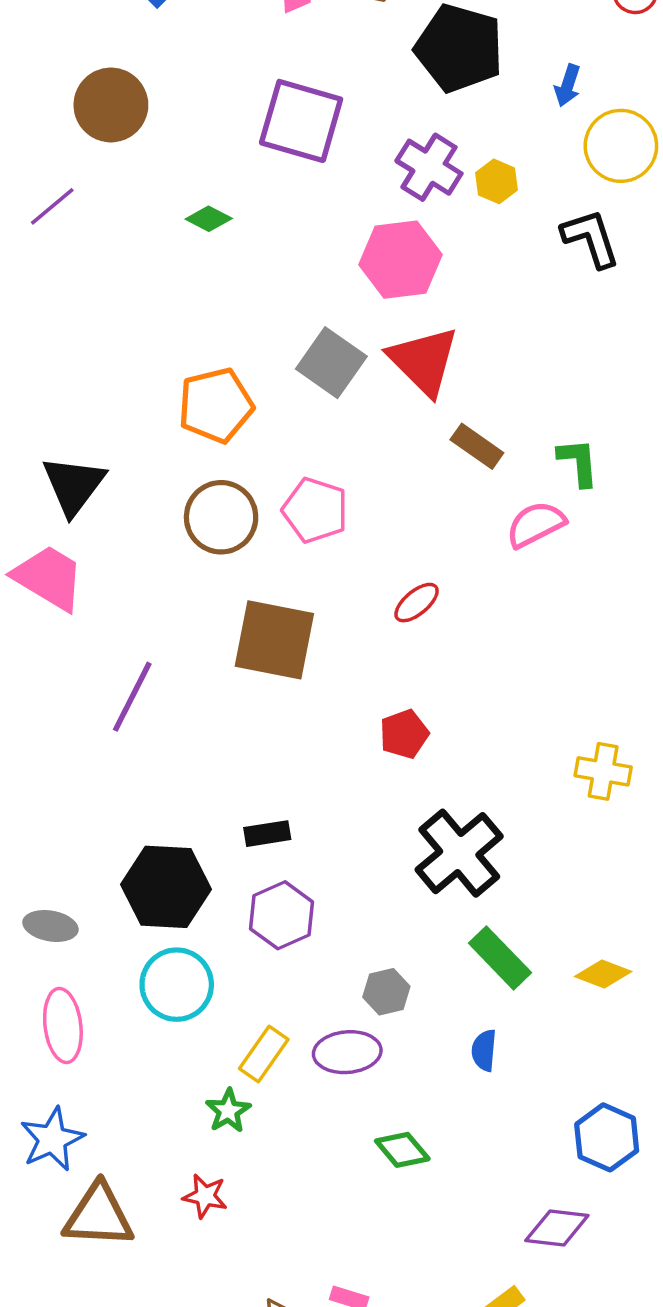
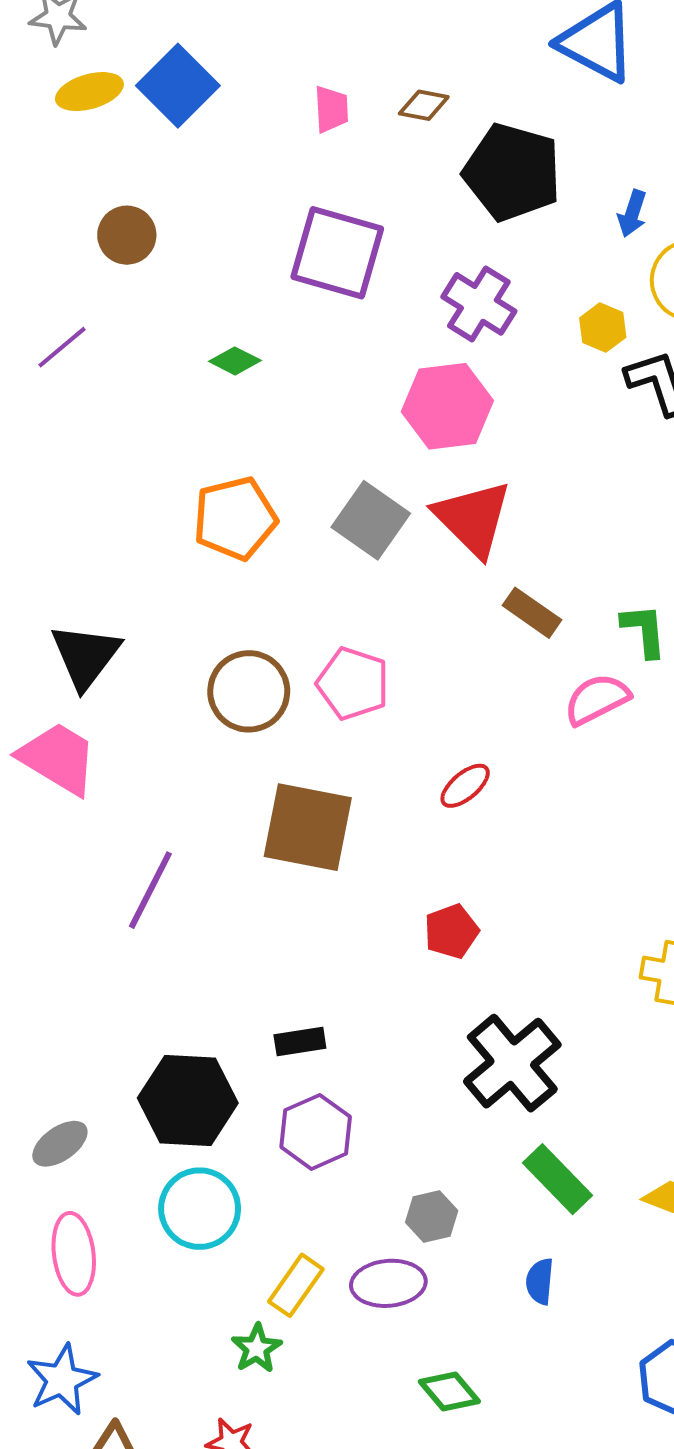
brown circle: (111, 105) -> (127, 235), size x0.7
yellow hexagon: (497, 181) -> (603, 328), moved
orange pentagon: (216, 405) -> (235, 518), moved
gray ellipse: (50, 926) -> (60, 1144), turned -45

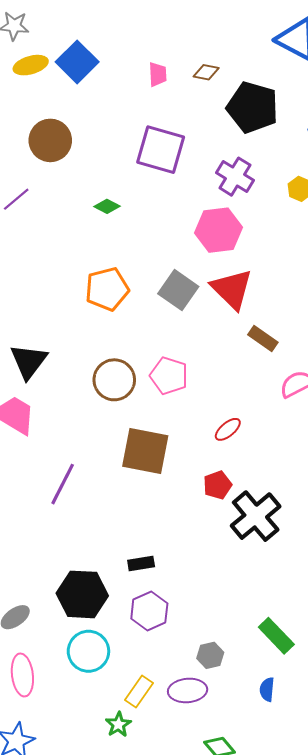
brown circle: (127, 235) -> (50, 140), size x1.4
red pentagon: (451, 931) -> (217, 485), moved
black cross: (512, 1063) -> (256, 516), moved

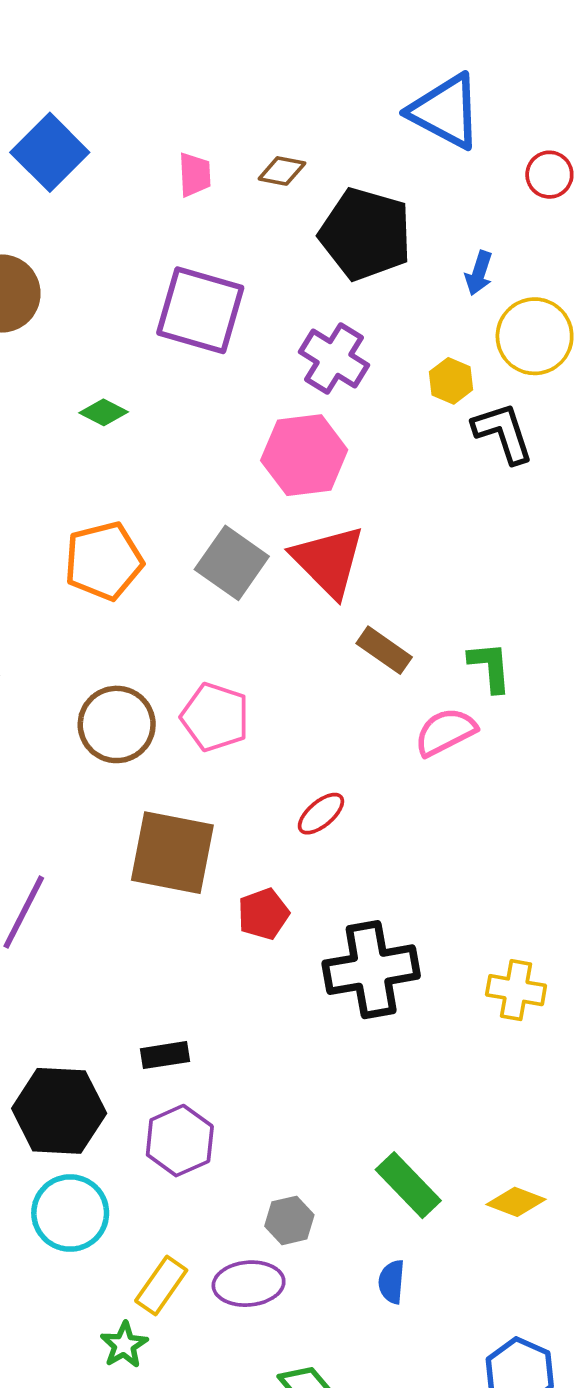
red pentagon: (217, 485) -> (263, 914), moved
black cross: (256, 516) -> (371, 970), turned 30

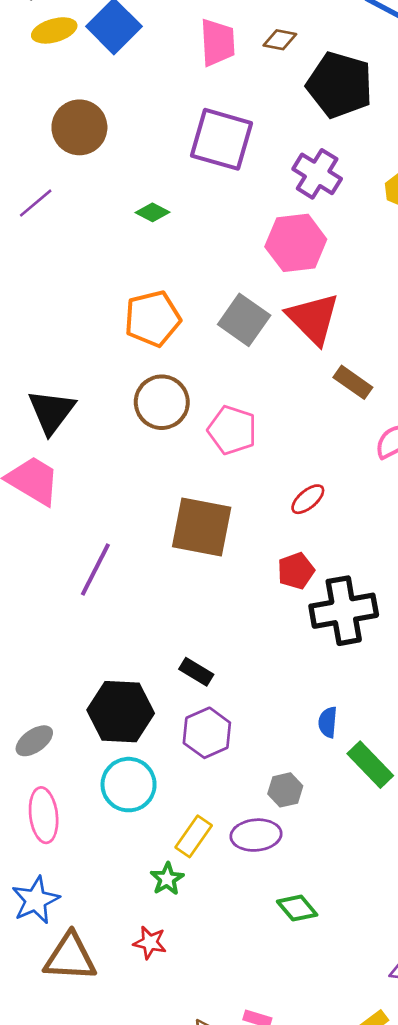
pink trapezoid: (195, 175) -> (218, 42), size x1.5
brown circle: (117, 724) -> (162, 402), moved
red pentagon: (263, 914) -> (296, 571), moved
black rectangle: (165, 1055) -> (196, 672), turned 40
blue semicircle: (392, 1282) -> (328, 722), moved

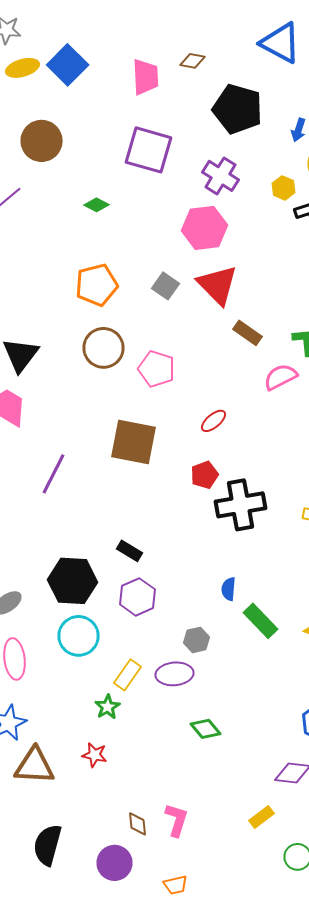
brown diamond: (280, 40) -> (192, 61), moved
gray square: (244, 320) -> (166, 286), size x0.7

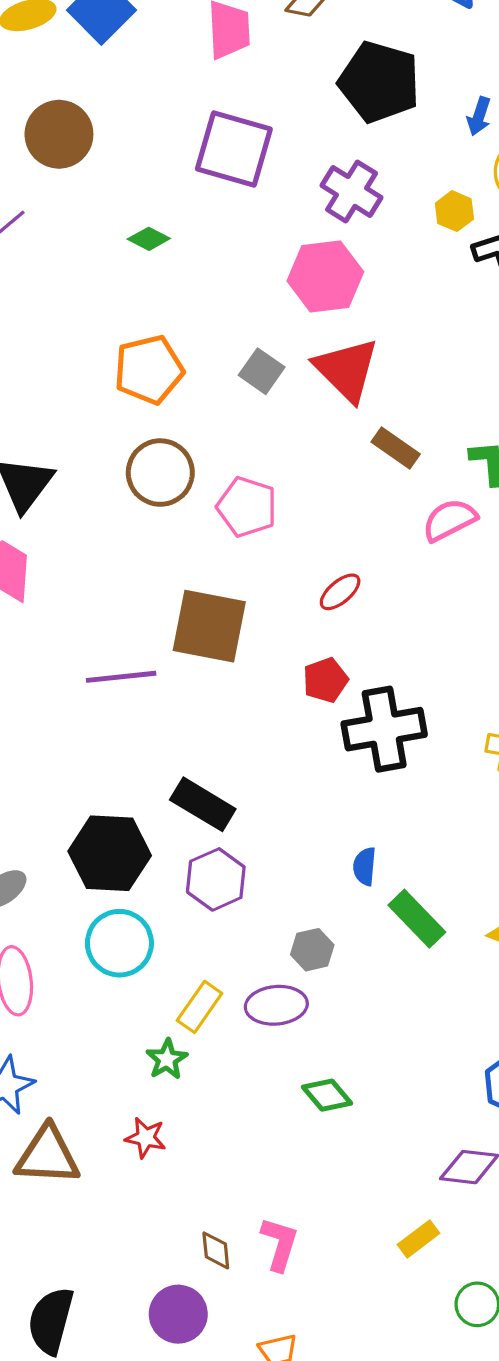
purple line: (54, 474) -> (121, 677), moved, turned 57
black rectangle: (130, 551) -> (203, 804), size x1.5
black semicircle: (48, 845) -> (51, 1321), moved

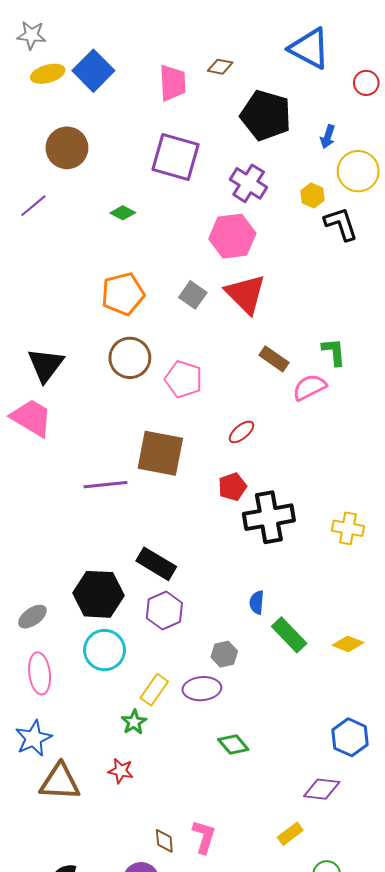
brown rectangle: (396, 448) -> (274, 359), moved

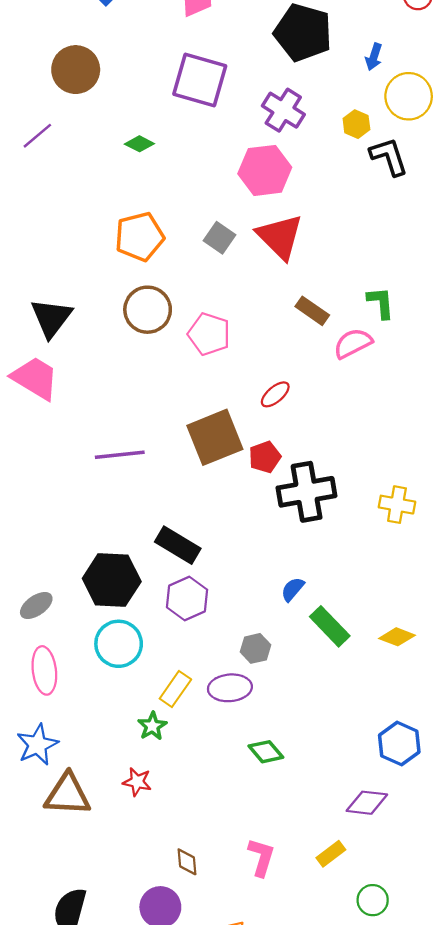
brown square: (160, 453) -> (215, 437), moved, turned -33
blue semicircle: (257, 602) -> (293, 589), turned 35
pink L-shape: (204, 837) -> (261, 857), moved

